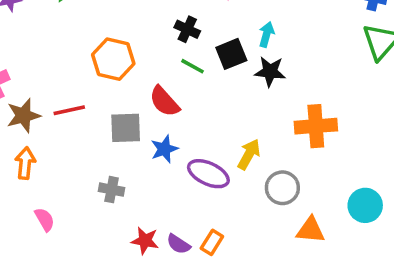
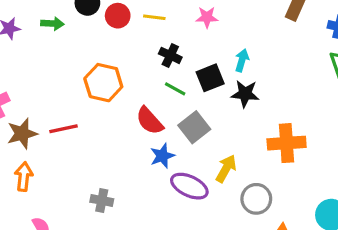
gray square: (126, 128) -> (194, 127), moved, turned -36
blue star: (164, 149) -> (162, 156), moved

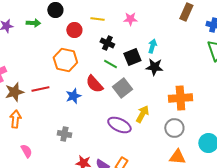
red circle: (118, 16) -> (74, 30), moved
blue star: (162, 156) -> (73, 96), moved
gray circle: (256, 199) -> (174, 128), moved

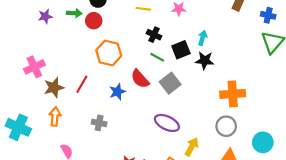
red circle: (74, 30) -> (94, 21), moved
red line: (40, 89) -> (82, 84), turned -48
yellow arrow: (142, 114) -> (192, 147), moved
gray cross: (64, 134) -> (99, 123), moved

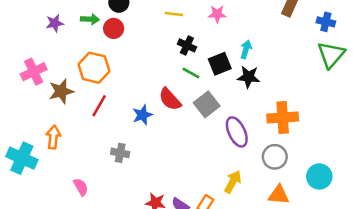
orange hexagon: (109, 53) -> (94, 68), moved
pink cross: (34, 67) -> (34, 72), moved
brown star: (54, 87) -> (61, 91), moved
orange arrow: (55, 117) -> (53, 137), moved
purple ellipse: (167, 123) -> (237, 132), moved, turned 40

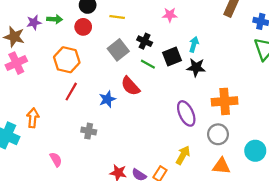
yellow line: (174, 14) -> (117, 17), moved
green arrow: (90, 19) -> (55, 19), moved
brown star: (61, 91) -> (14, 37), moved, turned 30
gray square: (207, 104) -> (118, 50), moved

